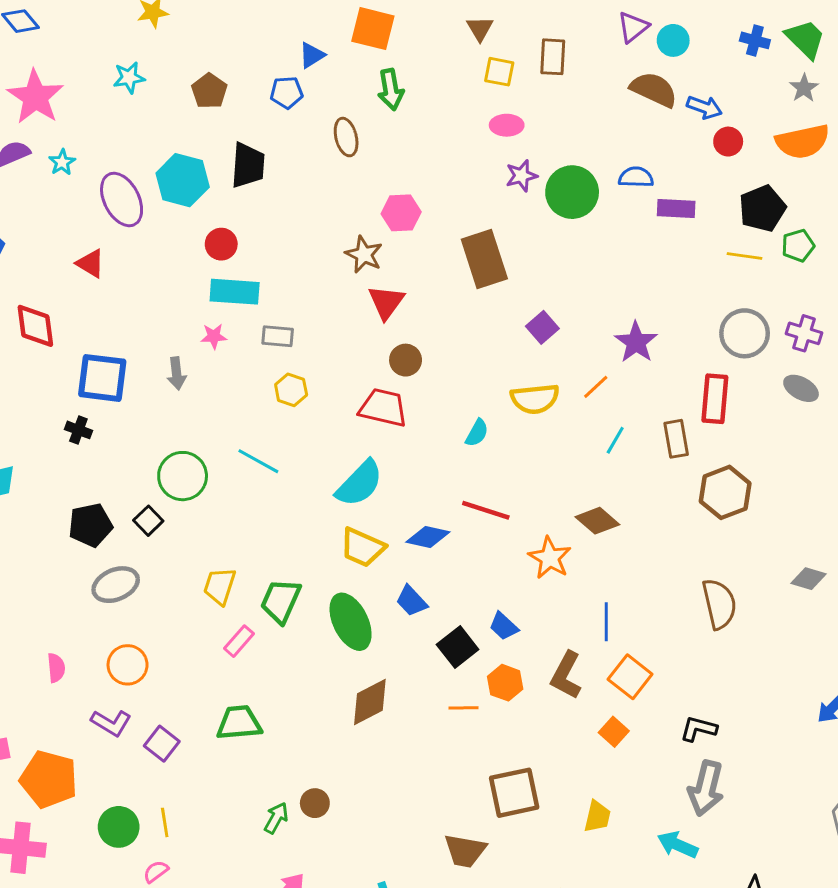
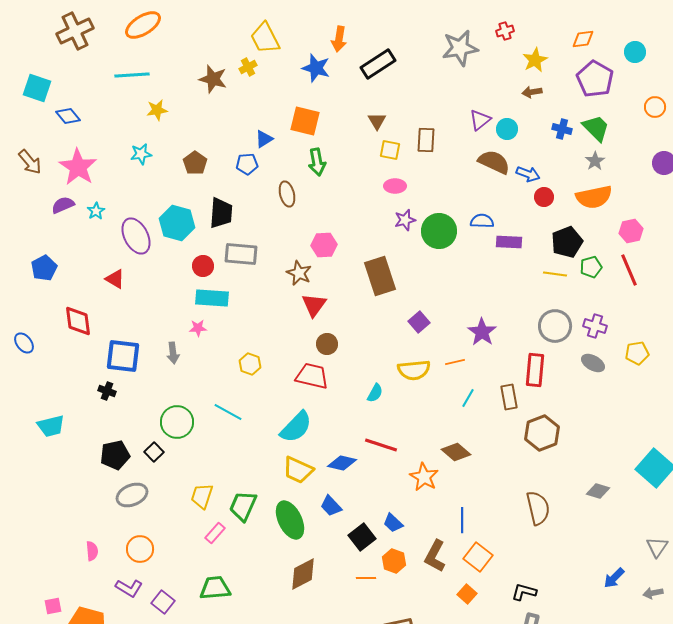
gray rectangle: (278, 336) -> (241, 254), moved, size x1.5
orange line: (596, 387) -> (455, 362), turned 30

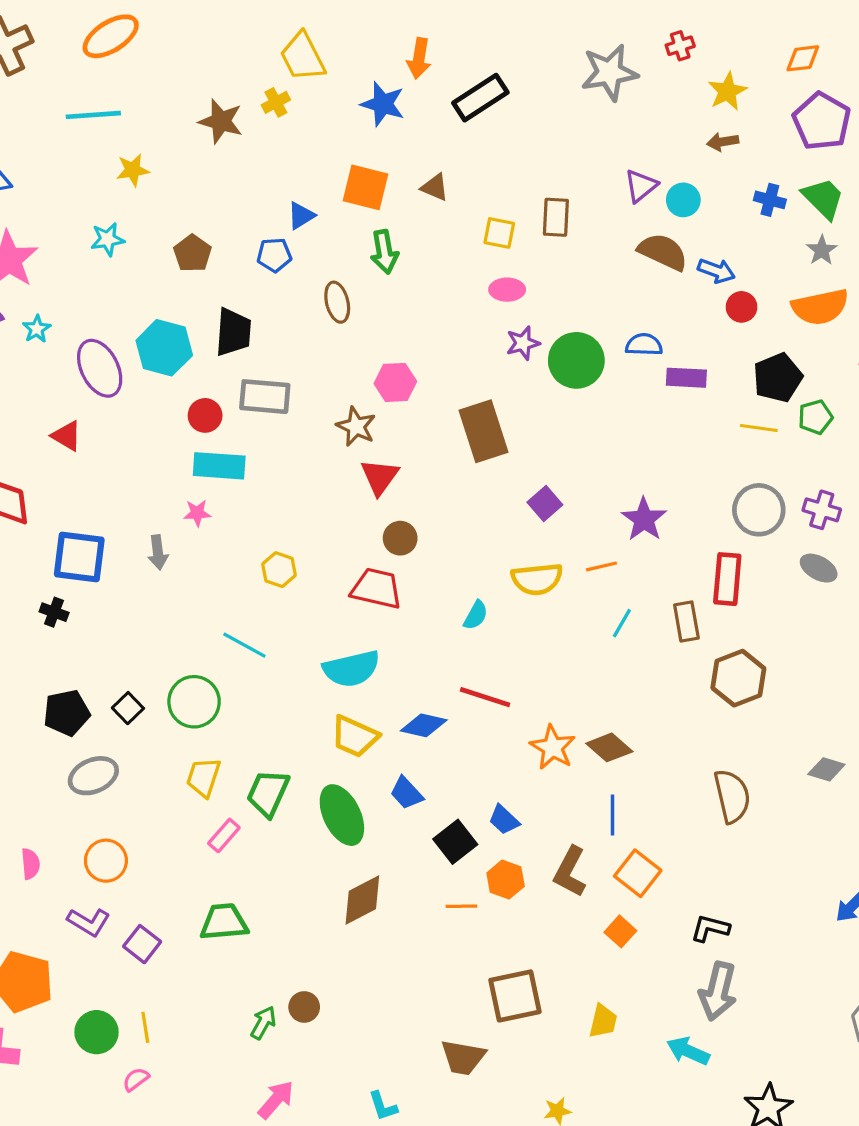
brown triangle: (377, 121) -> (435, 187), moved, turned -36
green circle: (177, 422) -> (194, 702), moved
cyan semicircle: (296, 427) -> (351, 669), turned 33
brown diamond: (456, 452) -> (609, 747), moved

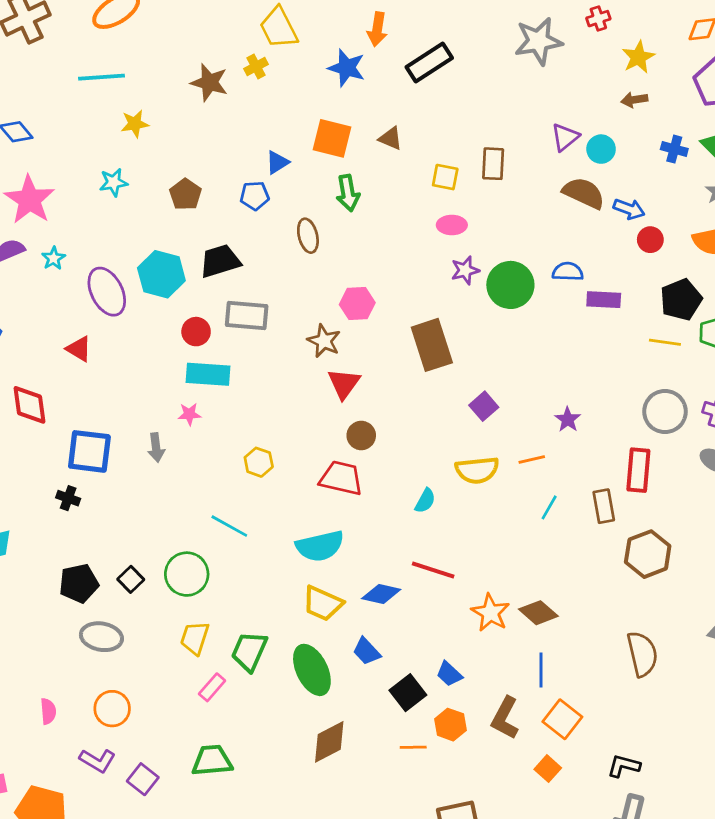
black trapezoid: (233, 332) -> (220, 261), turned -111
purple star: (644, 519) -> (568, 420), size x0.7
gray ellipse: (93, 776) -> (101, 637), turned 33

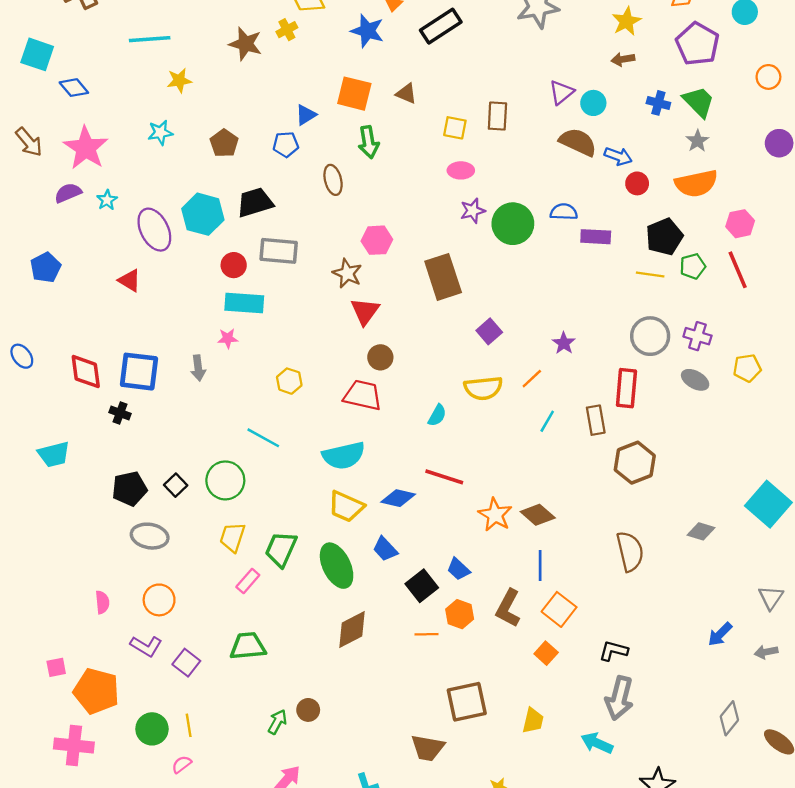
red diamond: (30, 405) -> (86, 372), moved
orange line: (532, 459) -> (532, 379), turned -30

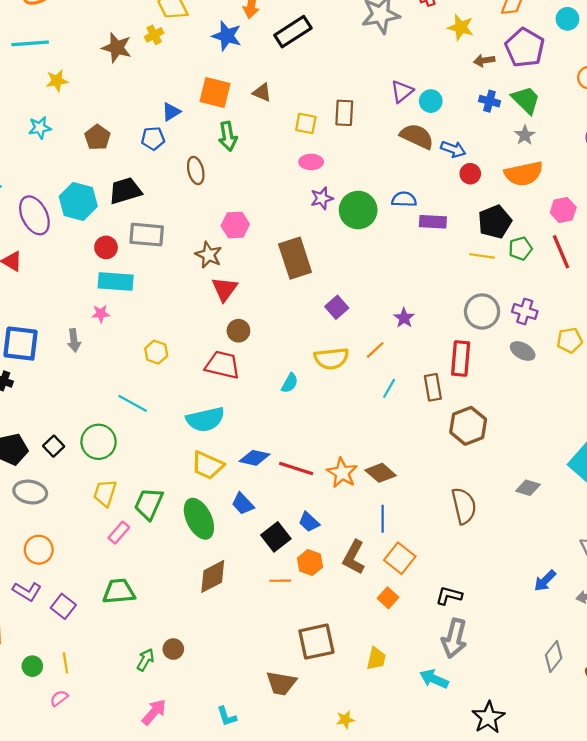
yellow star: (626, 21) -> (461, 27), turned -30
brown arrow: (623, 59) -> (484, 60), moved
red line: (444, 477) -> (296, 469), moved
green circle: (152, 729) -> (32, 666), size x0.7

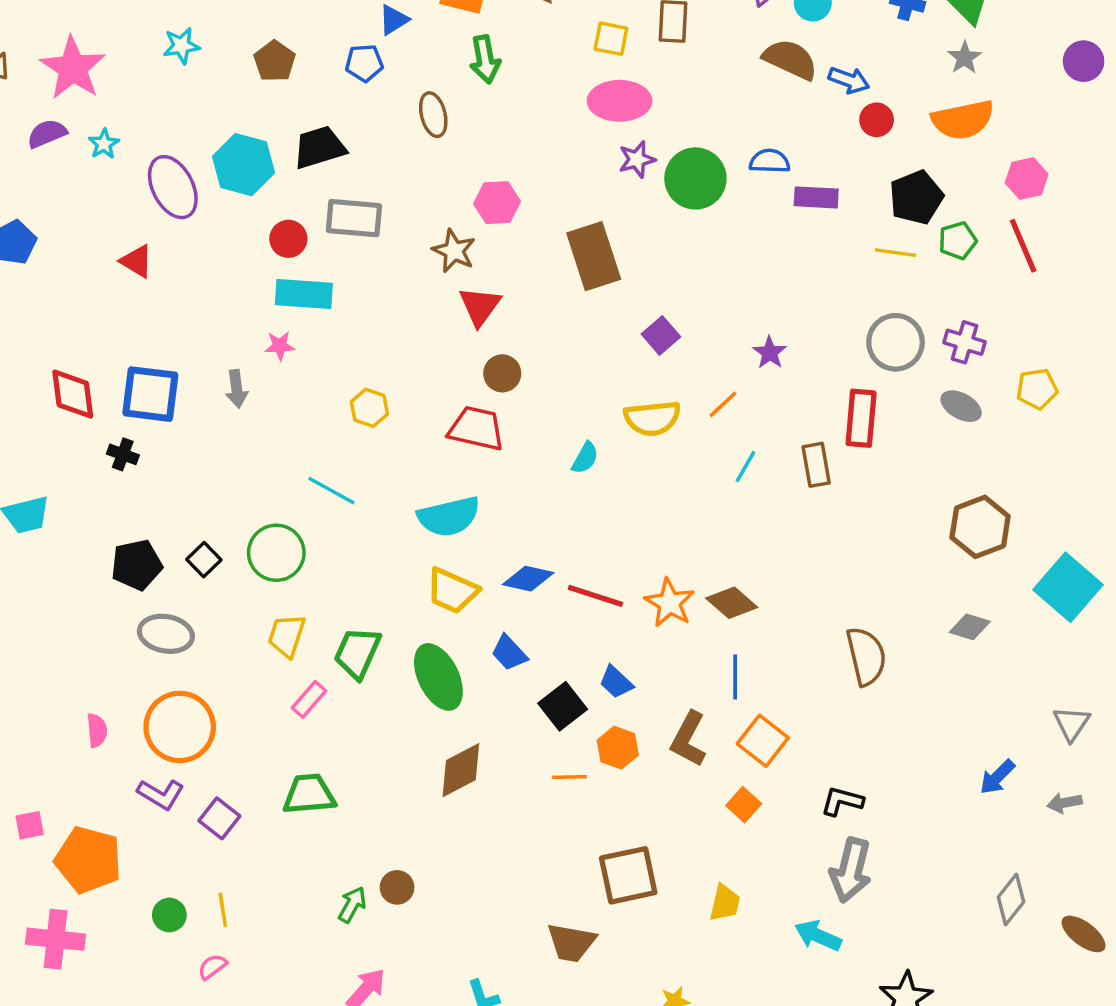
pink ellipse: (311, 162) -> (620, 101), size x1.6
brown hexagon: (468, 426) -> (980, 527), moved
orange circle: (39, 550) -> (180, 727), size x1.5

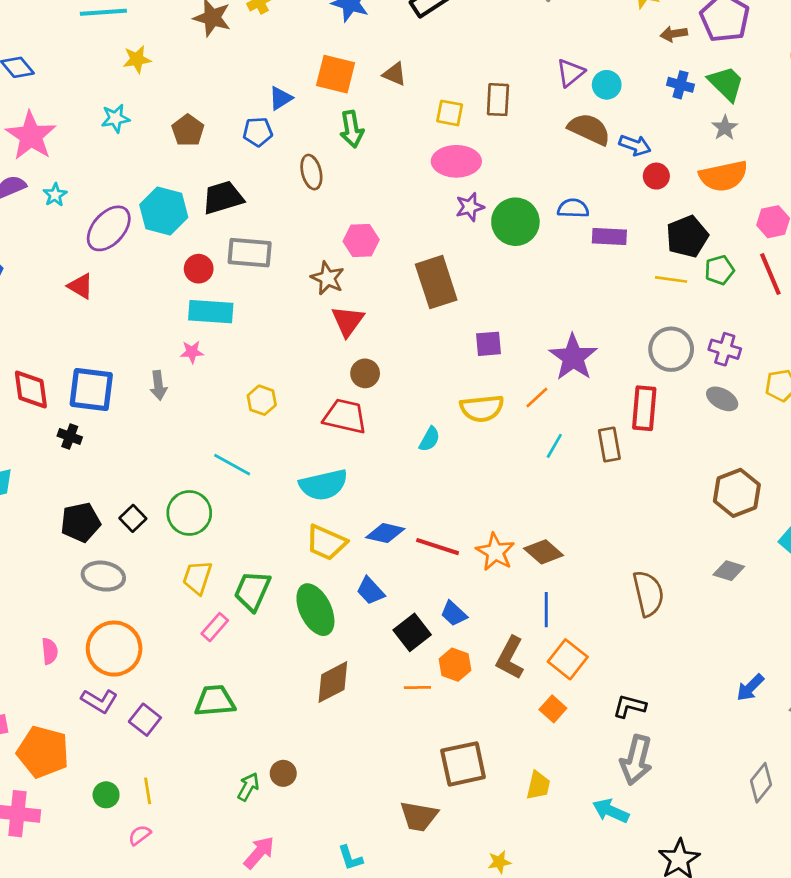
purple ellipse: (173, 187) -> (109, 228), turned 69
purple square: (661, 335) -> (489, 344), turned 36
purple star: (770, 353) -> (573, 357), size x1.8

